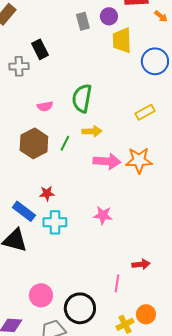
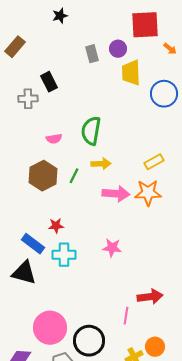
yellow rectangle: (145, 112) -> (154, 162), moved
red arrow: (141, 264) -> (150, 297), size x1.4
pink circle: (41, 295) -> (50, 328), size x1.4

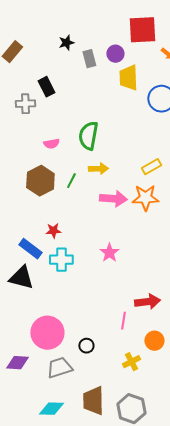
black star: (60, 16) -> (66, 43), moved
pink star: (112, 248) -> (109, 253), turned 30
black circle: (89, 341) -> (86, 346), size x0.5
orange circle: (155, 347) -> (154, 341), moved

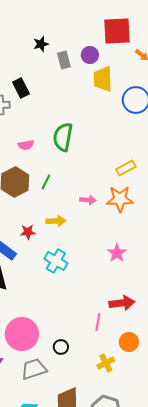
yellow arrow: (98, 169) -> (56, 221), moved
pink arrow: (113, 199) -> (88, 200), size x0.6
pink star: (109, 253) -> (117, 253), moved
cyan cross: (61, 260) -> (56, 261), moved, turned 30

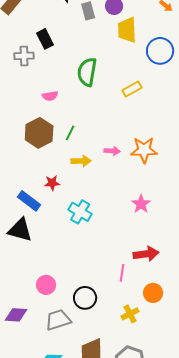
green semicircle: (63, 137) -> (87, 72), moved
yellow rectangle: (126, 168) -> (132, 89), moved
yellow arrow: (56, 221) -> (81, 161), moved
pink circle: (22, 334) -> (46, 285), size x0.6
black circle: (61, 347) -> (85, 298), size x1.5

